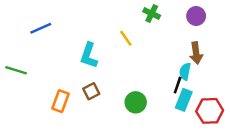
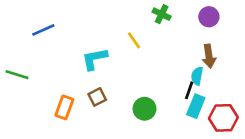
cyan L-shape: (89, 55) -> (95, 59), turned 60

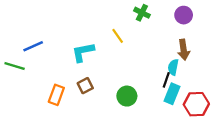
blue line: (43, 30) -> (33, 46), moved

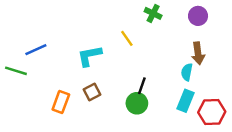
black line: (166, 80) -> (142, 86), moved

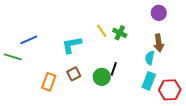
green cross: (153, 13) -> (120, 33), moved
green circle: (137, 103) -> (102, 77), moved

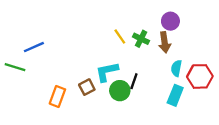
purple circle: (159, 13) -> (170, 21), moved
brown arrow: (159, 43) -> (165, 42), moved
cyan L-shape: (72, 45) -> (107, 72), moved
red hexagon: (170, 90) -> (200, 76), moved

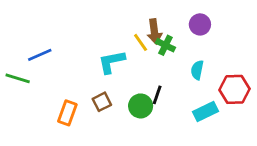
brown arrow: (165, 42) -> (154, 31), moved
cyan semicircle: (176, 68) -> (197, 70), moved
cyan L-shape: (107, 72) -> (112, 62), moved
cyan rectangle: (175, 95) -> (205, 111), turned 42

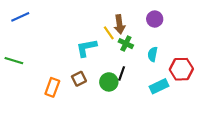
green cross: (165, 45) -> (126, 44), moved
blue line: (40, 55) -> (20, 17), moved

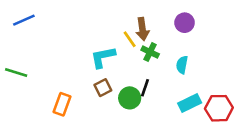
red hexagon: (181, 69) -> (219, 108), moved
brown square: (79, 79) -> (103, 88), moved

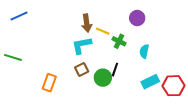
purple circle: (185, 23) -> (137, 18), moved
brown arrow: (142, 29) -> (87, 23), moved
yellow line: (130, 39) -> (103, 31), turned -32

